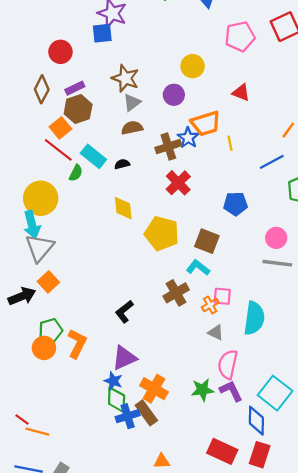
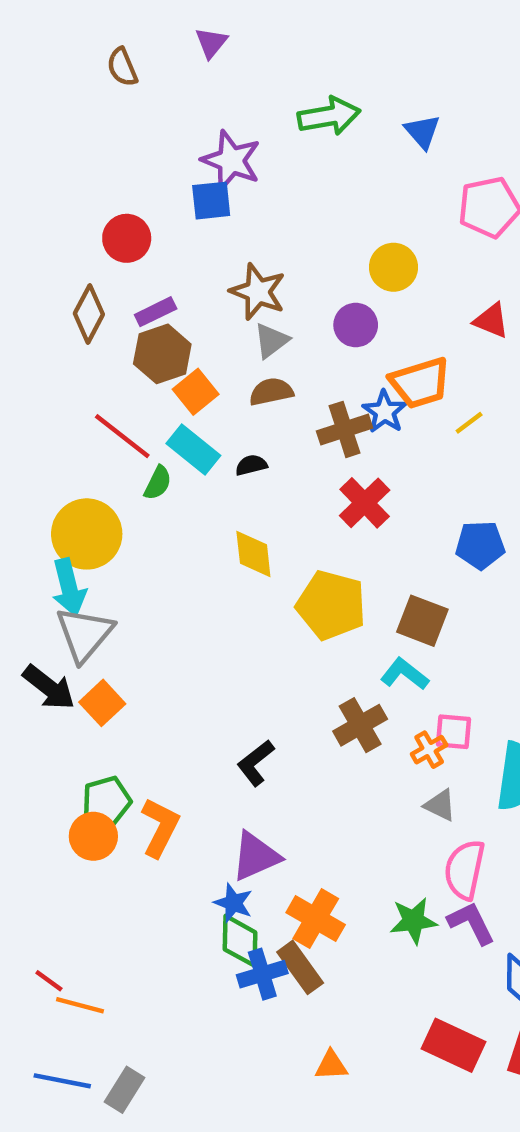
orange square: (60, 128) -> (196, 392), moved
yellow line: (230, 143) -> (469, 423), turned 64
black arrow: (22, 296) -> (49, 687), moved, turned 60

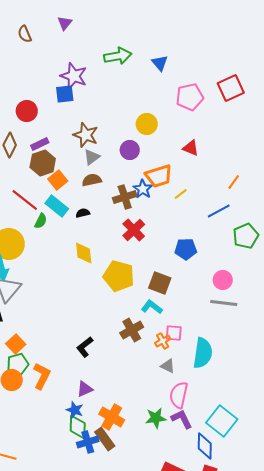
orange square: (102, 703) -> (16, 344), moved
purple triangle: (256, 856) -> (85, 389), size x0.7

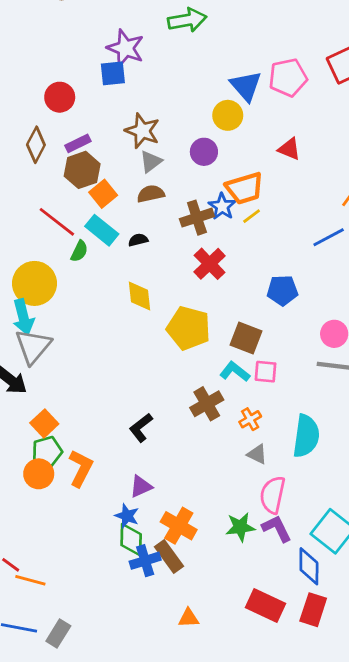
blue triangle: (160, 63) -> (246, 86), moved, size x1.4
yellow line: (181, 194) -> (252, 216), moved
pink square: (174, 333) -> (266, 372), moved

